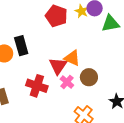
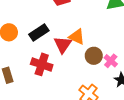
black rectangle: (21, 46) -> (39, 32), moved, turned 72
pink cross: (67, 82) -> (111, 61), moved

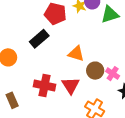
black rectangle: (39, 32) -> (39, 39), moved
red triangle: (63, 45) -> (71, 85), moved

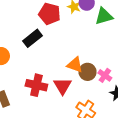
orange triangle: (76, 54) -> (75, 65), moved

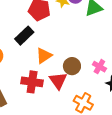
orange triangle: (75, 65) -> (44, 56), moved, turned -48
brown circle: (87, 72) -> (72, 66), moved

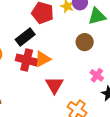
brown circle: (72, 66) -> (85, 42), moved
red cross: (32, 82) -> (27, 60), moved

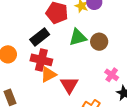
green triangle: (97, 16) -> (78, 37), moved
orange triangle: (43, 59) -> (48, 74), moved

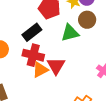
brown circle: (99, 42) -> (87, 20), moved
red triangle: (69, 85) -> (56, 66), moved

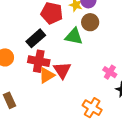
green triangle: (70, 33) -> (74, 36), turned 30

